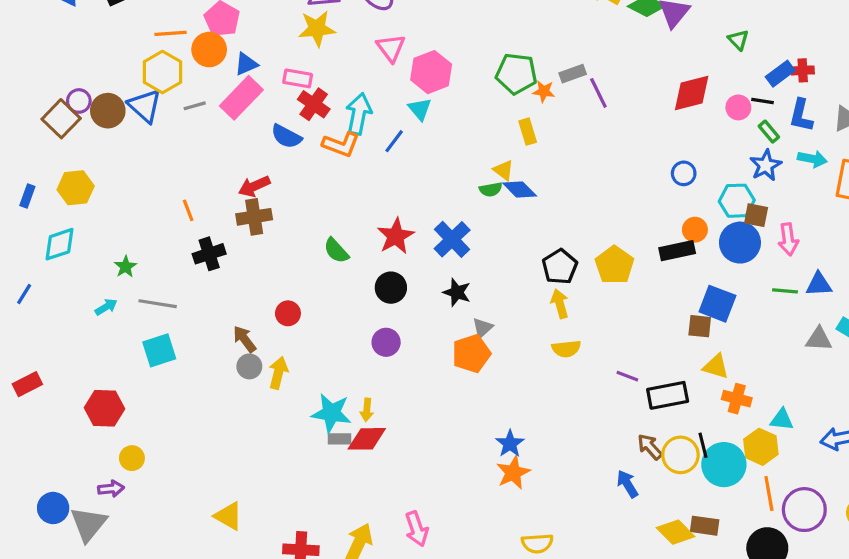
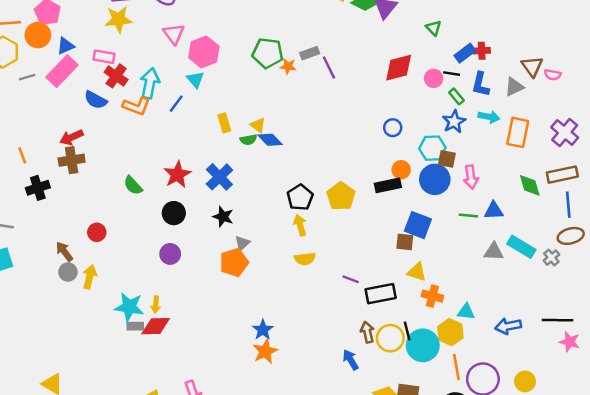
yellow rectangle: (528, 132) -> (224, 123), moved
brown arrow: (650, 447) -> (367, 332), turned 30

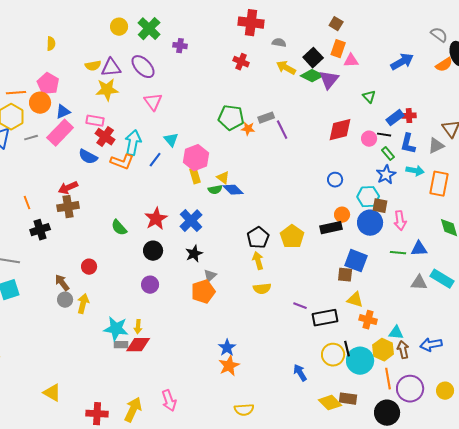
pink hexagon: (204, 52) -> (196, 158), moved
black star: (223, 217) -> (194, 254), turned 30
brown arrow: (367, 332) -> (403, 350), moved

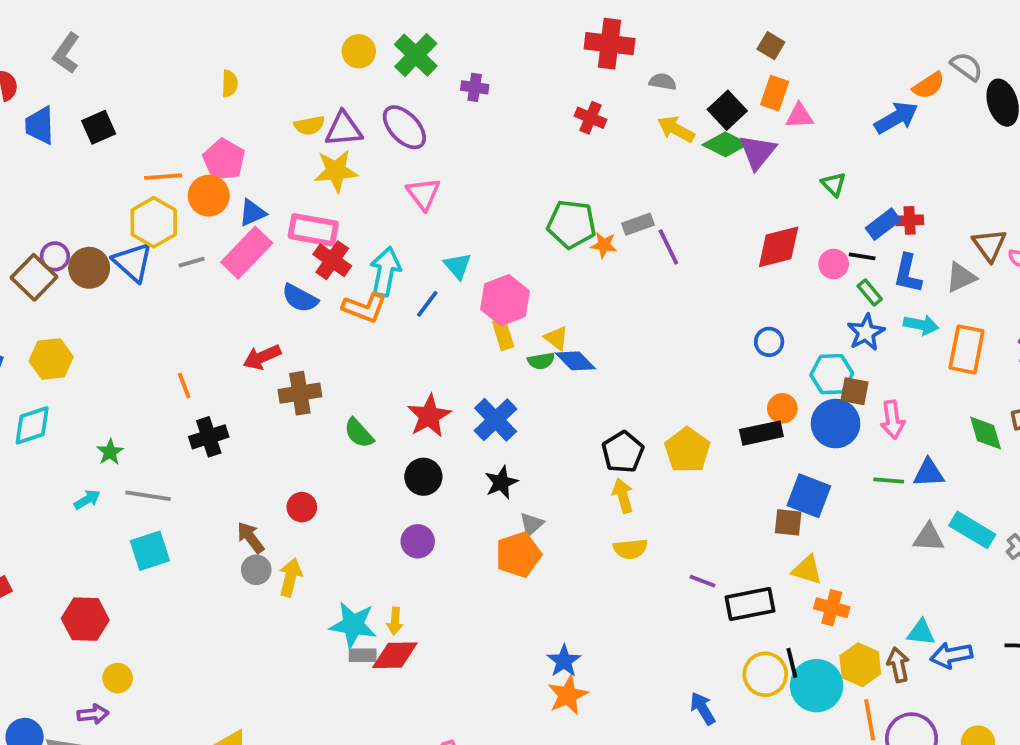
orange semicircle: (444, 65) -> (929, 85), moved
pink rectangle: (95, 121) -> (313, 230), size x1.4
brown cross: (68, 207) -> (300, 393), moved
cyan triangle: (396, 333) -> (921, 632), moved

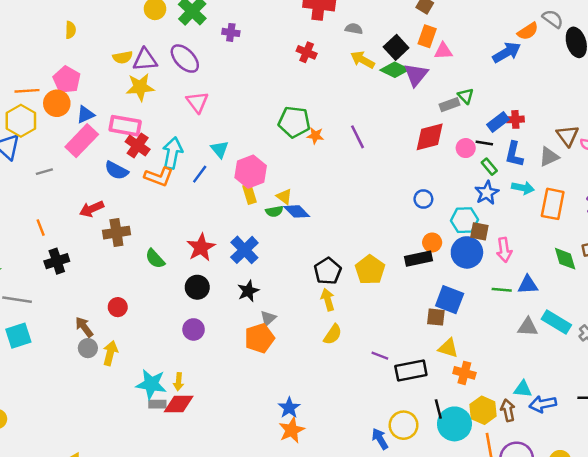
gray rectangle: (638, 224) -> (450, 105), moved
gray line: (192, 262) -> (44, 172), moved
yellow semicircle: (630, 549) -> (333, 334), turned -50
yellow circle: (765, 674) -> (404, 425), moved

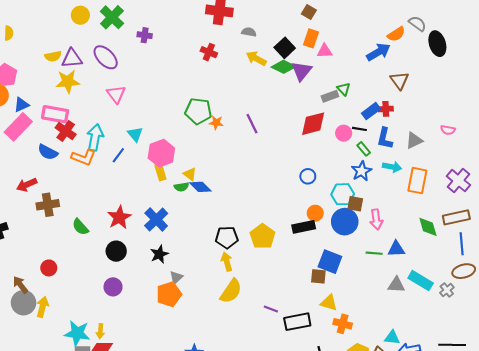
brown triangle: (568, 136) -> (399, 80), moved
black pentagon: (328, 271) -> (227, 237), turned 30
yellow semicircle: (333, 334) -> (231, 291), size x1.4
gray circle: (88, 348) -> (23, 303), size x1.5

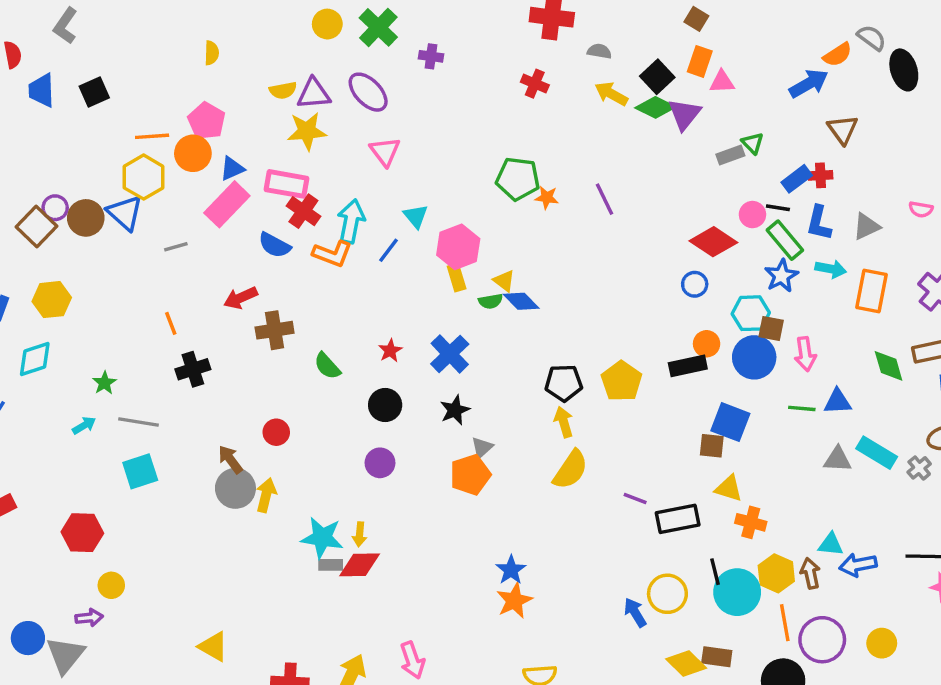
red diamond: (313, 124) -> (713, 242), moved, turned 48
green rectangle: (364, 149) -> (785, 240), size x1.6
red star: (119, 217) -> (390, 351), size x0.6

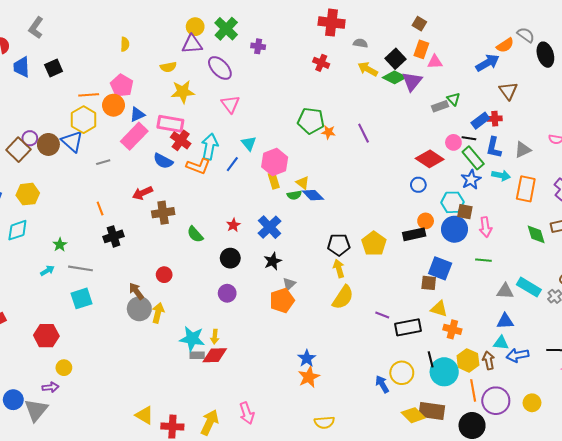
purple triangle: (314, 94) -> (192, 44), moved
blue triangle: (838, 402) -> (505, 321), moved
yellow triangle: (213, 647) -> (145, 415), moved
brown rectangle: (717, 657) -> (432, 411), size x1.4

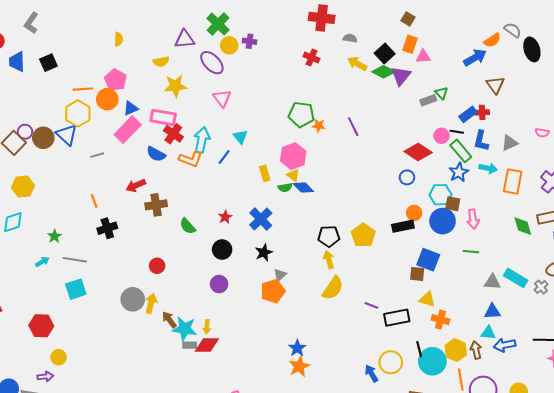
yellow circle: (195, 27) -> (229, 45), moved
pink hexagon: (275, 162) -> (293, 156), moved
brown arrow: (136, 291) -> (169, 320), moved

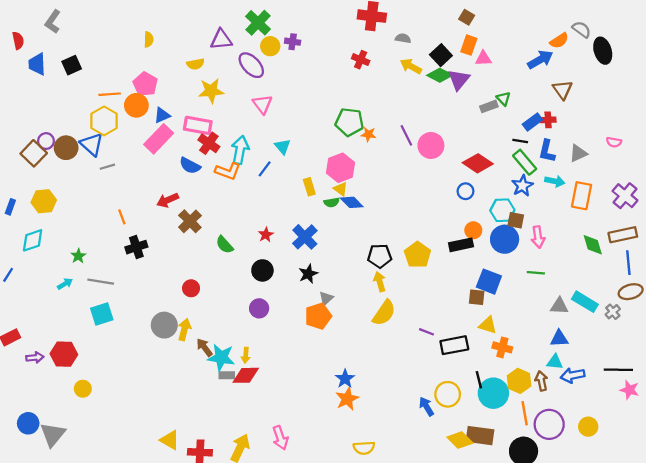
pink circle: (442, 136) -> (431, 145), moved, size x1.5
gray line: (97, 155) -> (107, 167), moved
brown cross: (156, 205) -> (190, 221), turned -35
purple arrow: (45, 376) -> (35, 357), moved

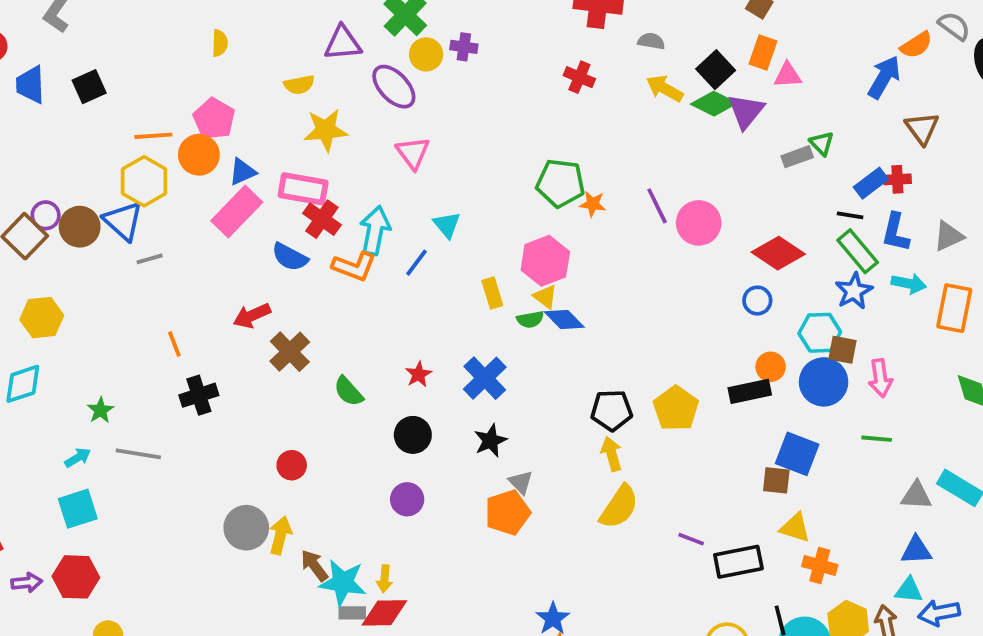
blue arrow: (540, 60) -> (884, 77), turned -30
gray triangle: (326, 298) -> (521, 482), turned -32
cyan square: (102, 314) -> (78, 509), moved

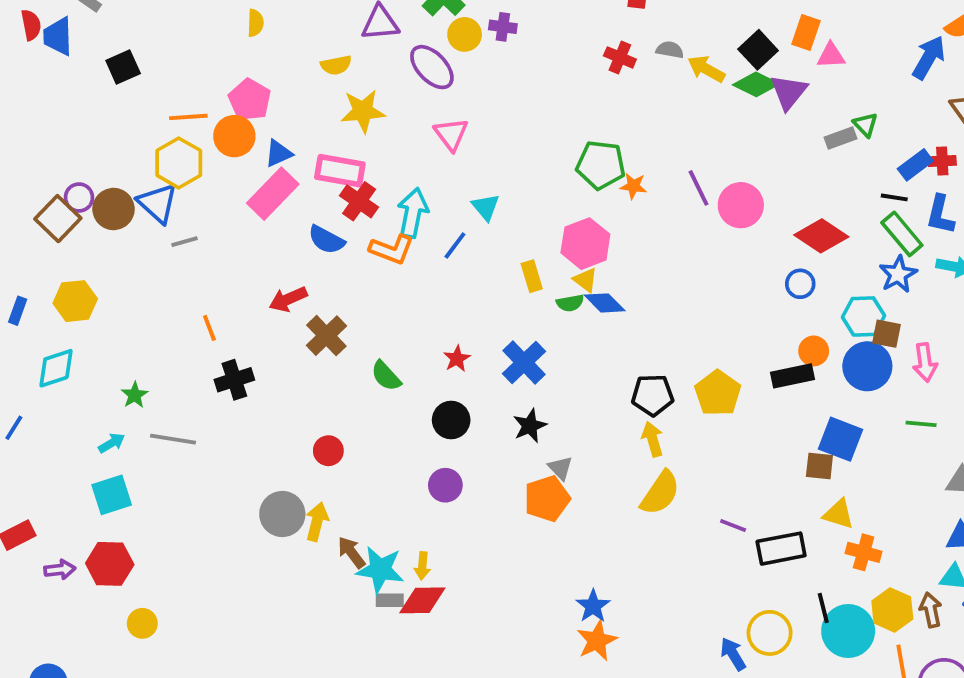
gray semicircle: (651, 41) -> (670, 50), moved
blue trapezoid: (30, 85) -> (58, 36), moved

